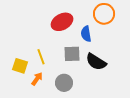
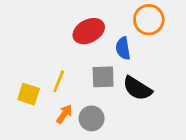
yellow line: (41, 57) -> (59, 81), turned 42
orange arrow: (37, 79) -> (64, 114), moved

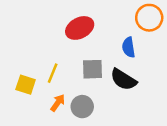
orange circle: (149, 20) -> (149, 18), moved
blue semicircle: (123, 48) -> (129, 47), moved

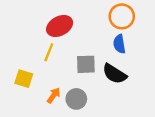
orange circle: (149, 18) -> (122, 16), moved
red ellipse: (80, 28) -> (60, 26), moved
yellow line: (53, 73) -> (49, 52), moved

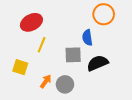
red ellipse: (60, 26) -> (31, 22), moved
blue semicircle: (119, 44) -> (87, 38), moved
black semicircle: (115, 74) -> (98, 63), turned 125

